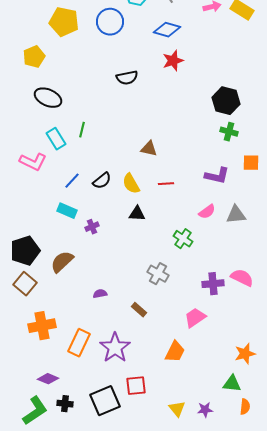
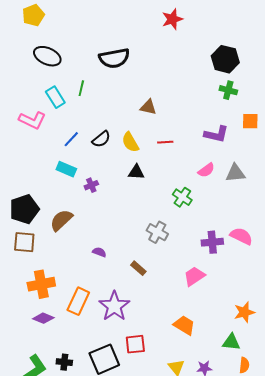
black semicircle: (127, 78) -> (114, 58), moved, size x1.4
brown square: (25, 284) -> (24, 242), turned -35
purple semicircle: (100, 294) -> (99, 252), turned 32
orange trapezoid: (175, 352) -> (184, 325), moved, turned -85
purple diamond: (48, 379) -> (43, 318), moved

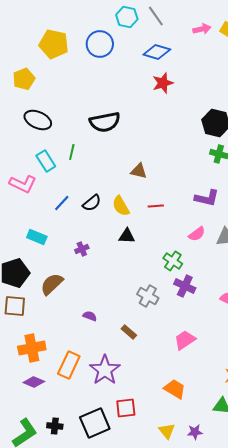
cyan rectangle: (66, 169) -> (37, 237), moved
purple cross: (212, 242) -> (185, 286), moved, turned 30

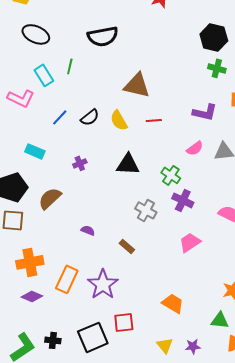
brown triangle: (139, 171) -> (137, 85), size x1.6
black triangle: (127, 236) -> (128, 164), moved, size x1.4
pink trapezoid: (185, 340) -> (190, 242), moved

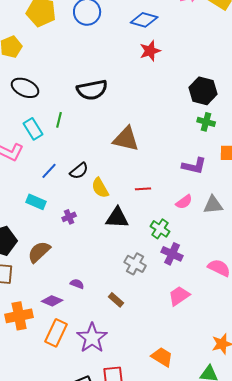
yellow semicircle: (119, 120) -> (100, 188), moved
red line: (154, 120) -> (143, 189), moved
cyan rectangle: (35, 151) -> (36, 202), moved
purple diamond: (32, 296) -> (52, 301), moved

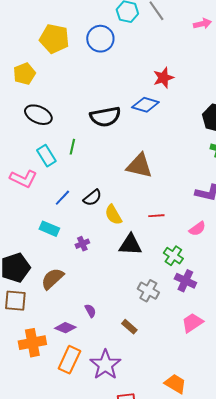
blue diamond: (144, 20) -> (145, 105), moved
purple semicircle: (77, 284) -> (90, 311), turned 40

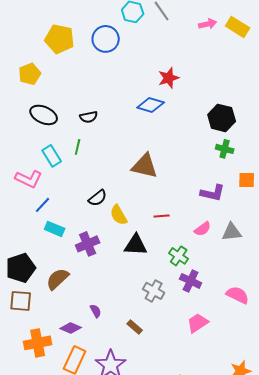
black semicircle: (105, 117) -> (89, 117), moved, size x0.6
blue line: (62, 198) -> (43, 205), moved
purple cross: (82, 244) -> (88, 244), size x1.6

